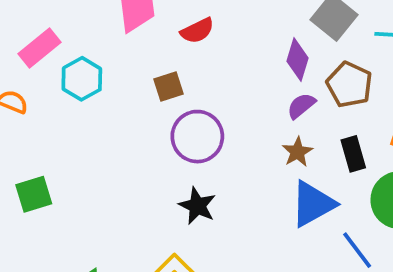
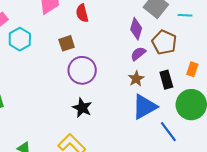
red semicircle: (197, 31) -> (82, 13), turned 102

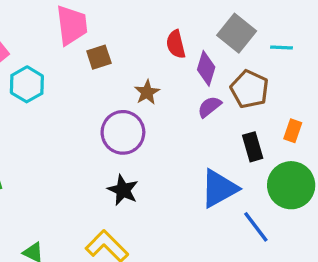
red semicircle: (82, 13) -> (176, 44), moved
brown square: (67, 43) -> (99, 57), moved
brown star: (136, 79) -> (147, 92), moved

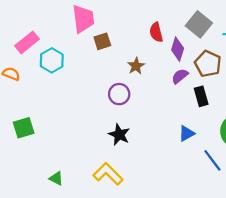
purple circle: (123, 132) -> (119, 94), size x0.7
black rectangle: (253, 147) -> (201, 96), moved
blue triangle: (219, 188) -> (187, 133), size x0.6

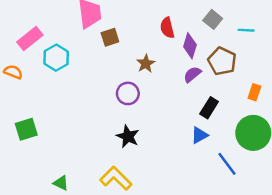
gray square: (199, 24) -> (213, 19), size x0.7
black rectangle: (201, 96) -> (209, 108), moved, turned 48

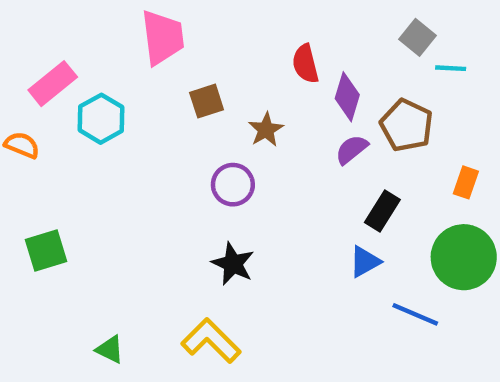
gray square: (213, 19) -> (418, 37), moved
brown square: (110, 37) -> (207, 101), moved
blue line: (227, 164) -> (415, 314), turned -30

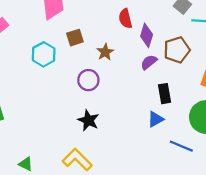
cyan hexagon: (101, 119) -> (44, 54), moved
brown pentagon: (407, 125) -> (177, 50), turned 30
black rectangle: (382, 211) -> (164, 94), turned -42

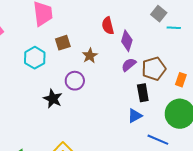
brown pentagon: (177, 50) -> (154, 69), moved
black star: (88, 120) -> (53, 99), moved

